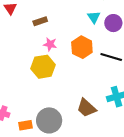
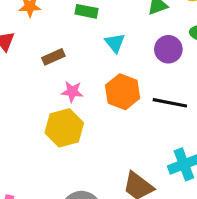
cyan triangle: (94, 17) -> (115, 43), moved

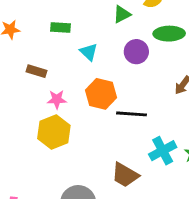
brown rectangle: (53, 57) -> (36, 71), turned 48
black line: (170, 103) -> (131, 114), moved

